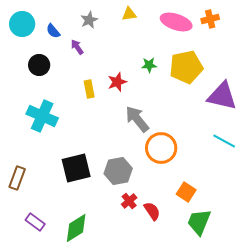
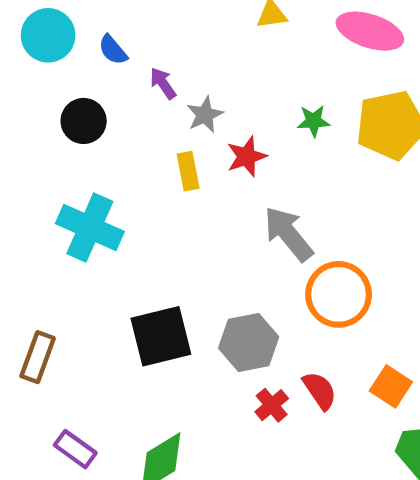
gray star: (89, 20) -> (205, 115), moved
red semicircle: (152, 211) -> (320, 391), moved

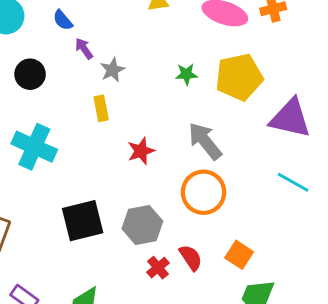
blue semicircle: (113, 50) -> (63, 20), moved
red star: (247, 156) -> (141, 151), moved
gray arrow: (288, 234) -> (205, 141), moved

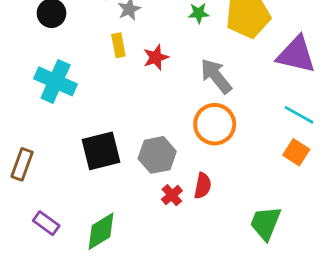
red star: (141, 151) -> (156, 57), moved
orange square: (239, 255) -> (296, 152), moved
red semicircle: (191, 258) -> (203, 186), turned 45

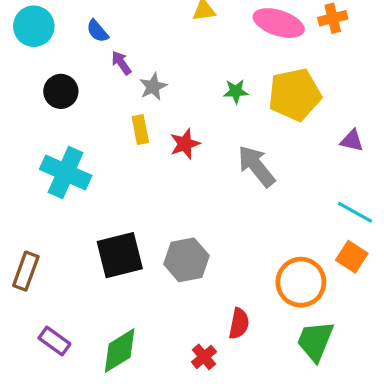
purple triangle: (296, 55) -> (352, 141), size x0.5
orange circle: (215, 124) -> (301, 282), moved
red semicircle: (203, 186) -> (239, 324), moved
red cross: (172, 195) -> (204, 357), moved

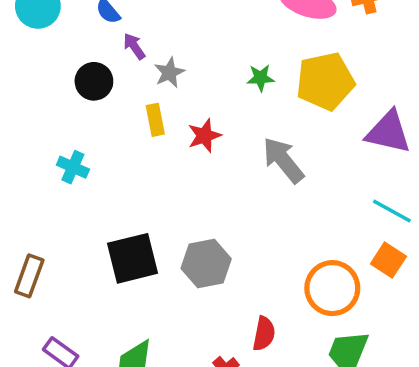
black circle: (61, 91) -> (94, 81), moved
purple triangle: (352, 141) -> (388, 132), size x1.8
cyan cross: (66, 172) -> (73, 167), size x0.6

